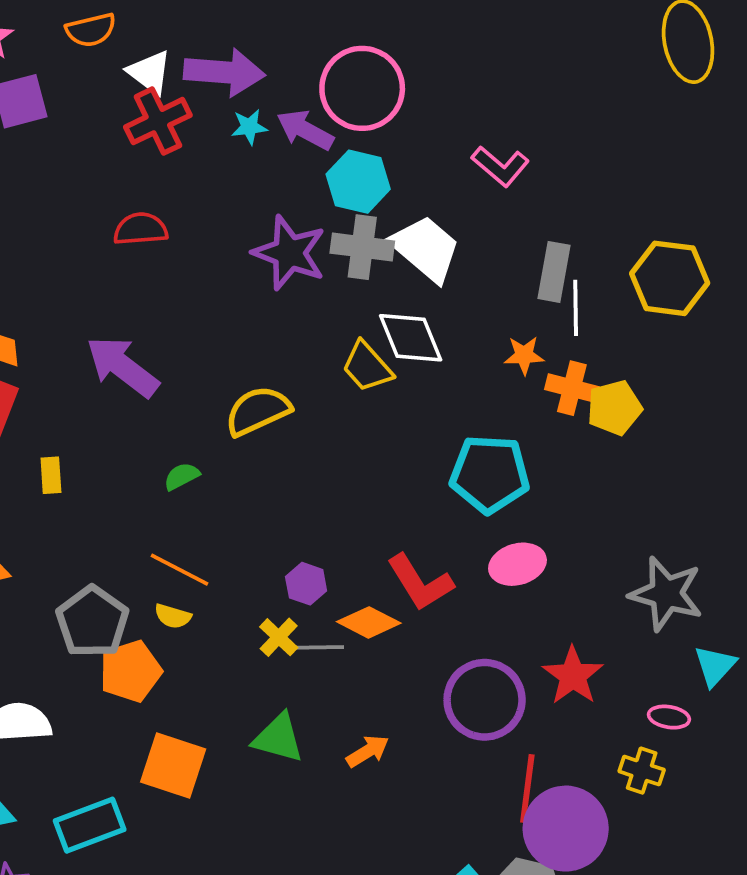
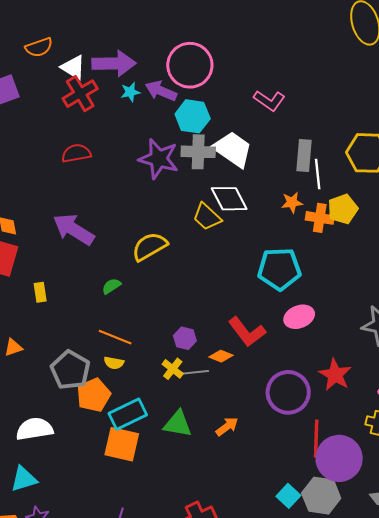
yellow pentagon: (614, 408) -> (343, 209), moved
orange diamond: (369, 622) -> (221, 356), size x0.7
cyan rectangle: (90, 825) -> (128, 414), moved

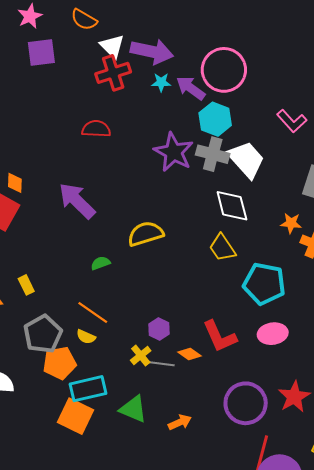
orange semicircle: (39, 47) -> (84, 20), turned 36
yellow trapezoid: (207, 217) -> (222, 248), moved
yellow rectangle: (40, 292) -> (26, 285), moved, turned -30

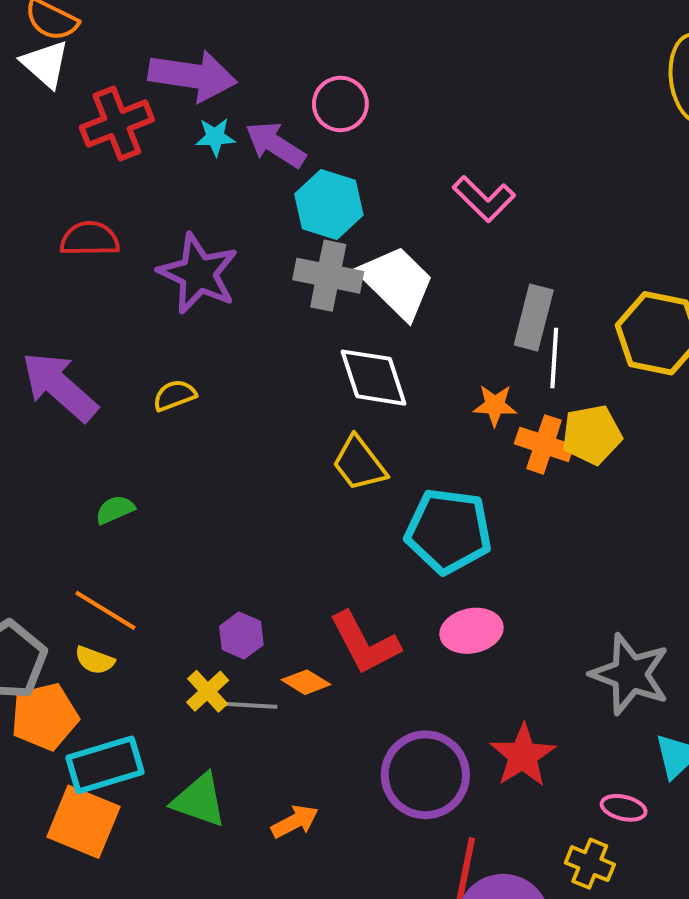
white triangle: (112, 46) -> (45, 64), moved
pink circle: (224, 70) -> (340, 104), size x0.6
purple star: (174, 152) -> (198, 274), moved
yellow semicircle: (146, 234) -> (175, 395), moved, size x0.6

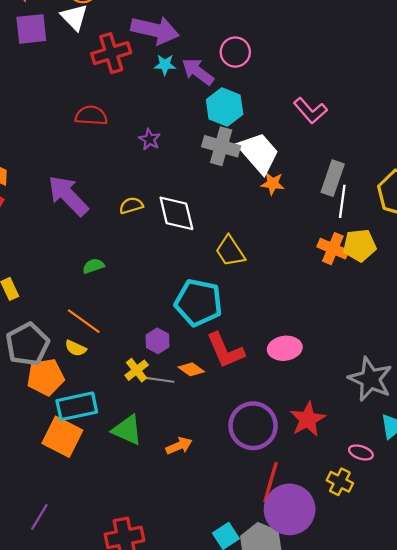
purple star: (198, 274) -> (150, 139), size x0.5
white diamond: (373, 378) -> (176, 213), moved
orange star: (495, 405) -> (273, 184), moved
cyan pentagon: (448, 531) -> (198, 303), moved

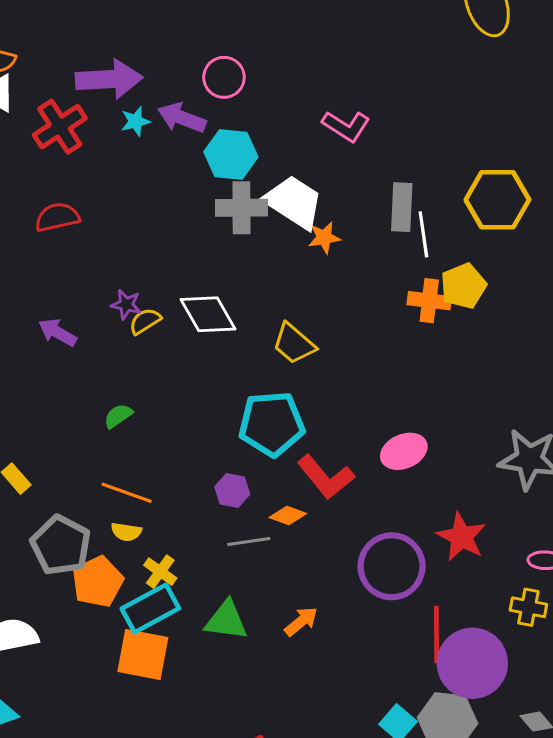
purple star: (150, 139) -> (126, 305), moved
purple arrow: (68, 196) -> (58, 332), size x0.6
yellow cross: (137, 370) -> (160, 572), moved

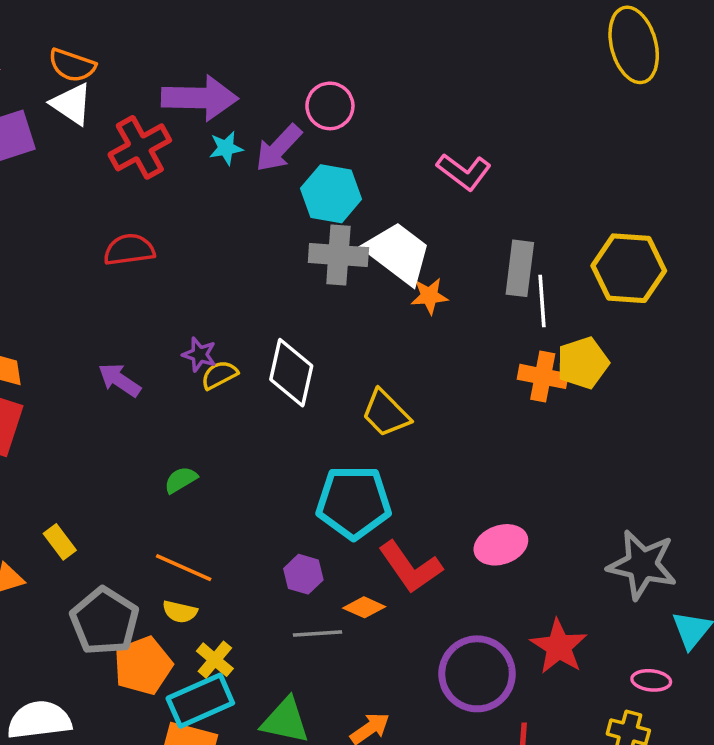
purple arrow: (182, 118) -> (279, 148), turned -72
white diamond: (208, 314) -> (291, 373), turned 38

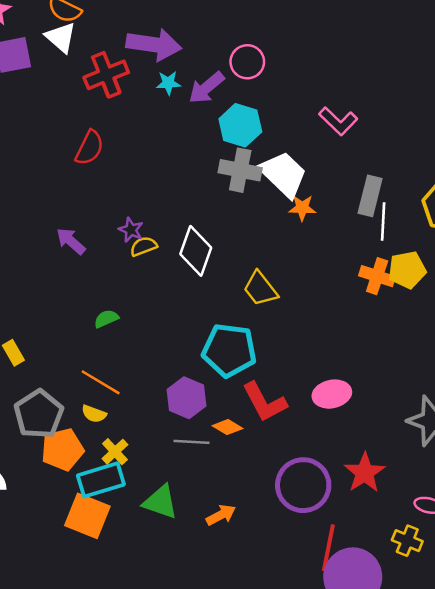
red semicircle: (129, 250) -> (89, 148), turned 117
purple hexagon: (303, 574) -> (186, 398), size x1.4

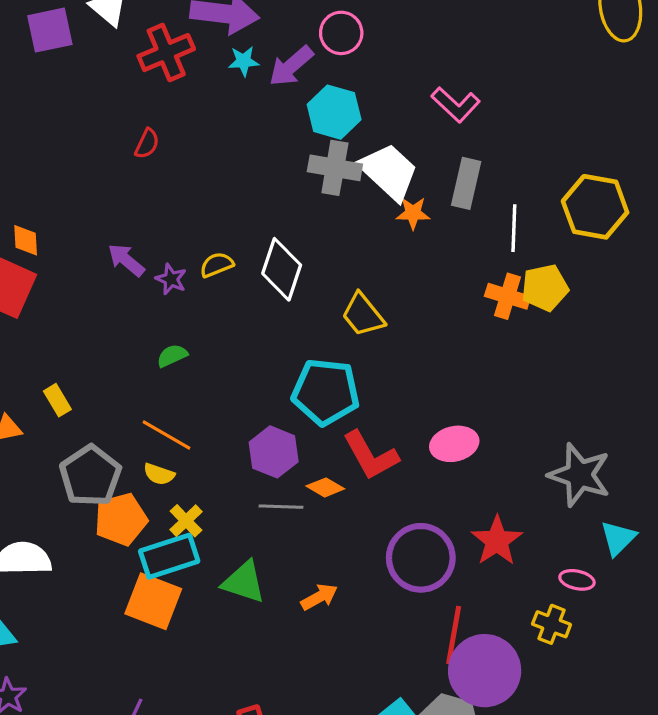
red semicircle: (89, 148) -> (147, 144), size x0.7
gray rectangle: (370, 196) -> (466, 183), moved
purple star: (131, 230) -> (171, 279), moved

